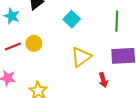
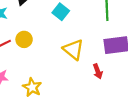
yellow triangle: (81, 57) -> (73, 50), turned -40

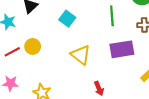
red arrow: (98, 71) -> (99, 88), moved

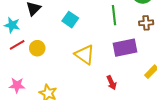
red line: (12, 52) -> (17, 45), moved
red arrow: (99, 88) -> (112, 83), moved

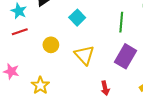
yellow circle: (37, 48) -> (51, 45), moved
purple rectangle: (125, 48) -> (125, 56), turned -60

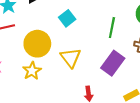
yellow circle: (51, 45) -> (37, 44), size x1.6
yellow star: (40, 85) -> (32, 71), moved

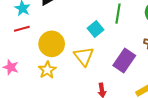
cyan square: (67, 18) -> (96, 29), moved
green line: (112, 28) -> (118, 14), moved

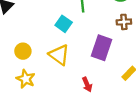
yellow circle: (52, 44) -> (23, 51), size x0.6

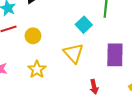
purple rectangle: (102, 48) -> (115, 55), turned -30
yellow circle: (23, 51) -> (33, 36), moved

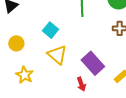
cyan square: (84, 25) -> (51, 30), moved
purple rectangle: (115, 55) -> (93, 63), moved, turned -35

